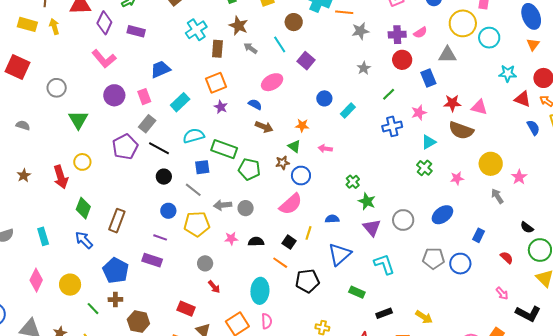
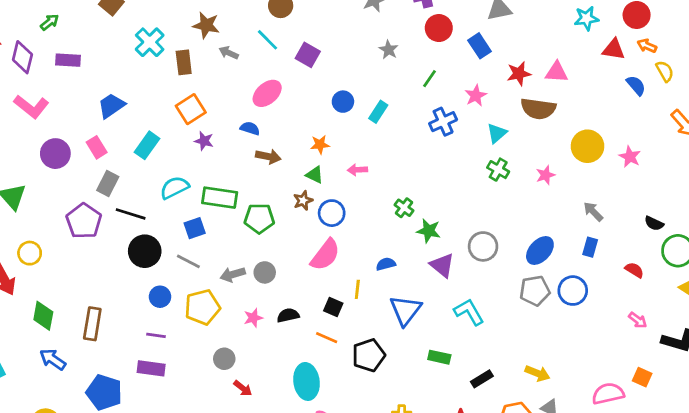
black circle: (164, 177) -> (145, 251), size x1.5
gray arrow: (497, 196) -> (593, 212), moved
blue ellipse: (442, 215) -> (540, 251), moved

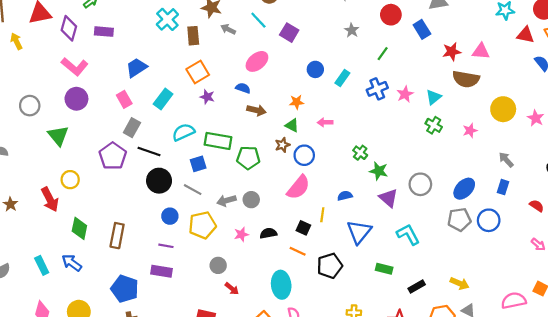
pink star: (476, 96) -> (405, 94), moved
blue cross: (443, 122) -> (377, 89), moved
purple circle: (55, 154) -> (76, 99), moved
blue arrow: (53, 359) -> (72, 263), moved

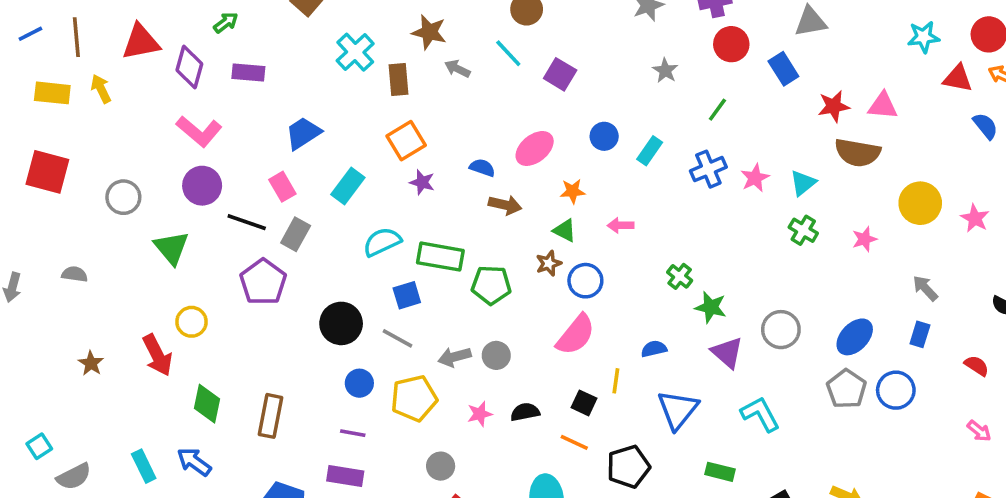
pink ellipse: (257, 61) -> (535, 148), moved
black line: (149, 152) -> (247, 222), moved
gray pentagon: (459, 220) -> (846, 389), turned -30

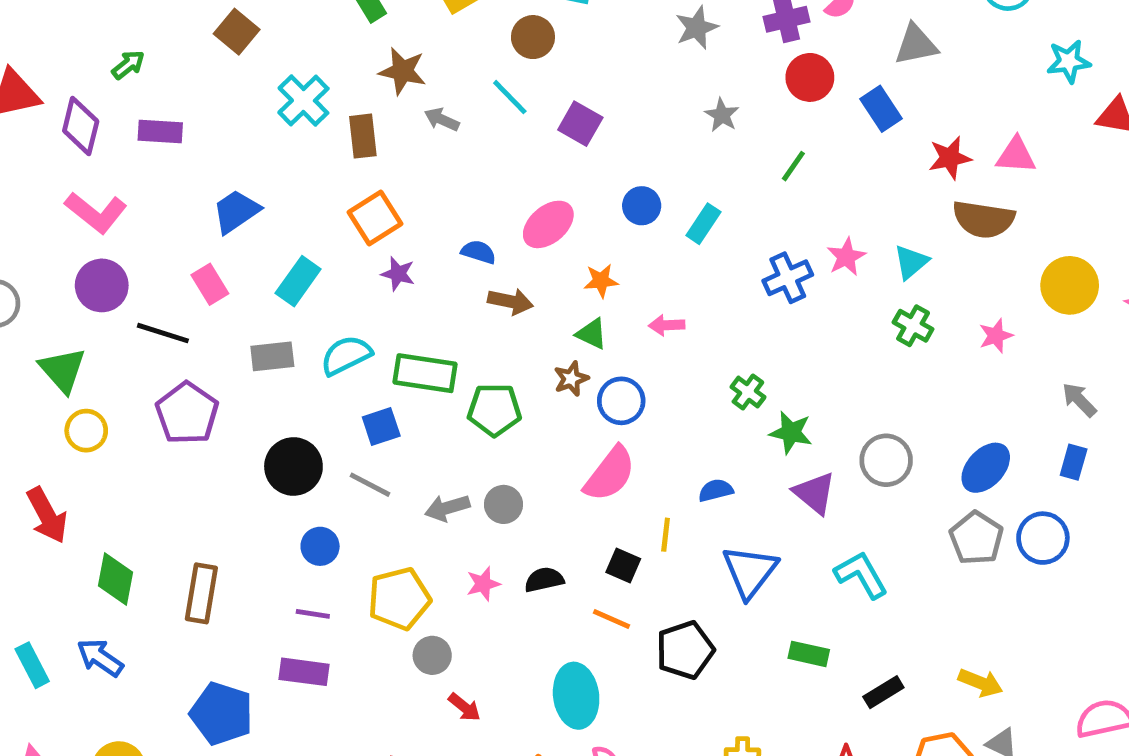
blue cross: (708, 169) -> (788, 278), moved
gray rectangle: (296, 234) -> (272, 356), moved, turned 56
yellow circle: (192, 322) -> (86, 431), moved
yellow pentagon: (414, 398) -> (399, 599), moved

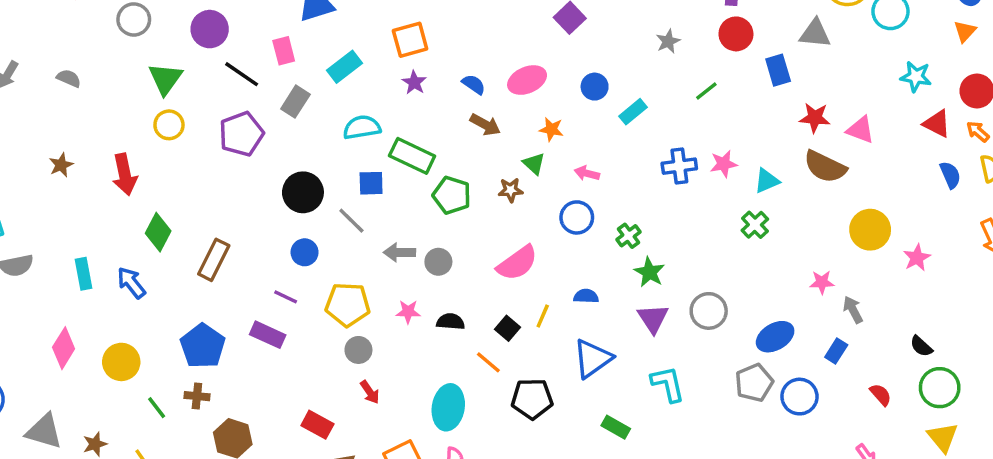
pink star: (996, 336) -> (822, 282), moved
gray rectangle: (272, 356) -> (295, 102), moved, turned -68
blue circle: (621, 401) -> (577, 217), moved

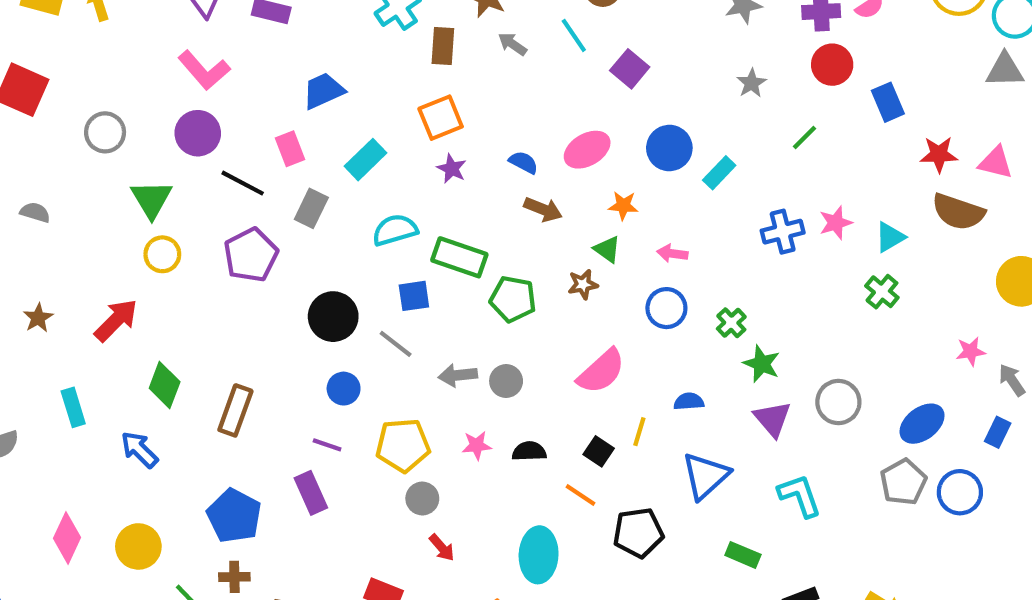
gray triangle: (815, 33) -> (1005, 70), moved
blue circle: (595, 87) -> (669, 148), size x1.4
red arrow: (125, 174) -> (116, 320), turned -117
cyan rectangle: (83, 274) -> (73, 407), moved
purple rectangle: (268, 335) -> (311, 493), turned 48

